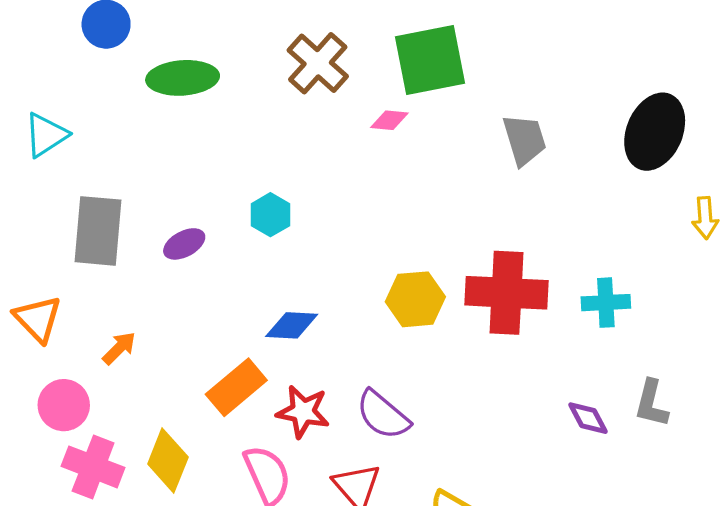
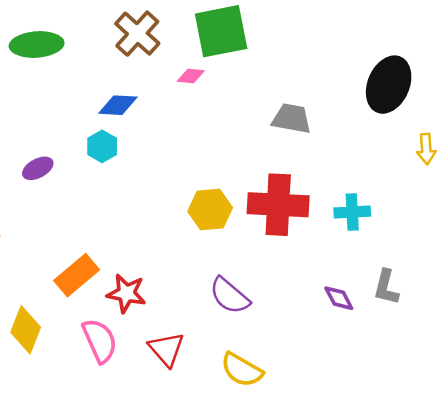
gray trapezoid: (524, 140) -> (291, 119), moved, turned -63
blue diamond: (292, 325) -> (118, 105), moved
purple semicircle: (383, 415) -> (230, 296), moved

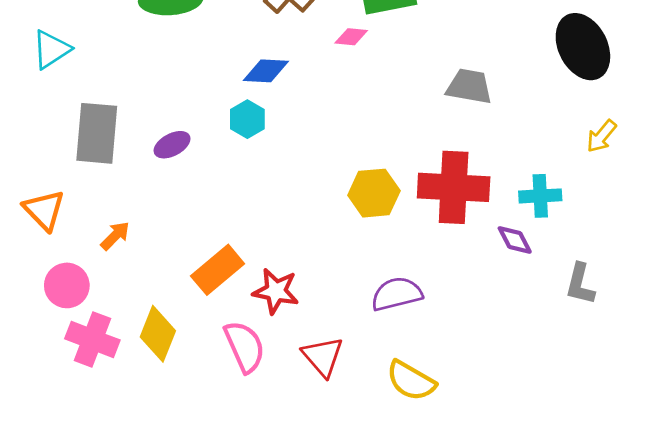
black ellipse: (389, 85) -> (583, 47), turned -50
yellow arrow: (426, 149) -> (601, 136), moved, turned 44
purple semicircle: (230, 296) -> (397, 294), turned 126
purple diamond: (339, 298) -> (515, 240), moved

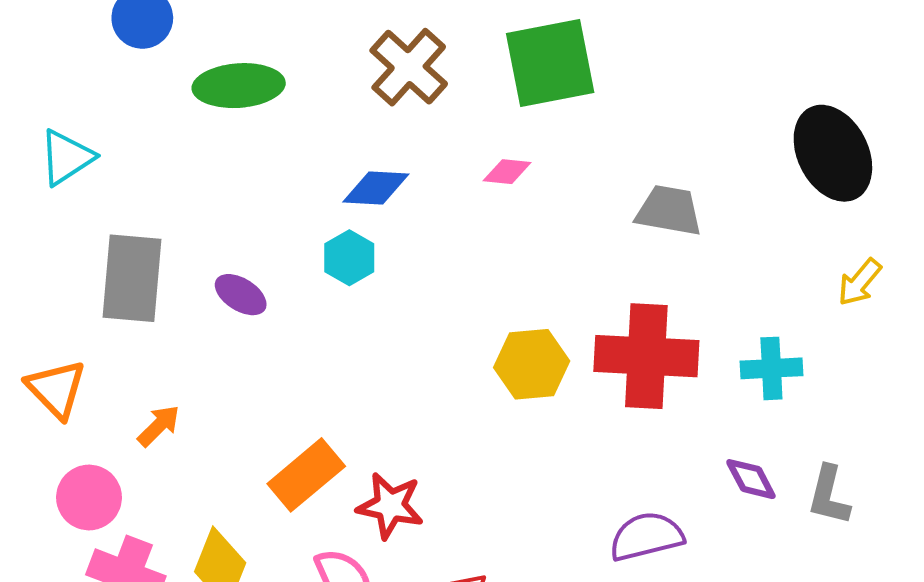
pink diamond: (351, 37) -> (507, 172), moved
purple ellipse: (172, 145) -> (241, 295), turned 60
purple diamond: (515, 240) -> (751, 479), moved
purple semicircle: (397, 294) -> (646, 536), moved

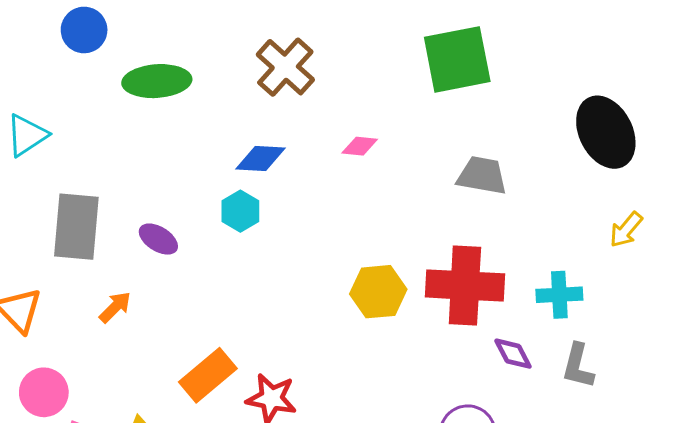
green square: (550, 63) -> (457, 59), moved
orange arrow: (159, 426) -> (115, 307), moved
purple diamond: (751, 479) -> (513, 354), moved
gray L-shape: (829, 495) -> (578, 366), moved

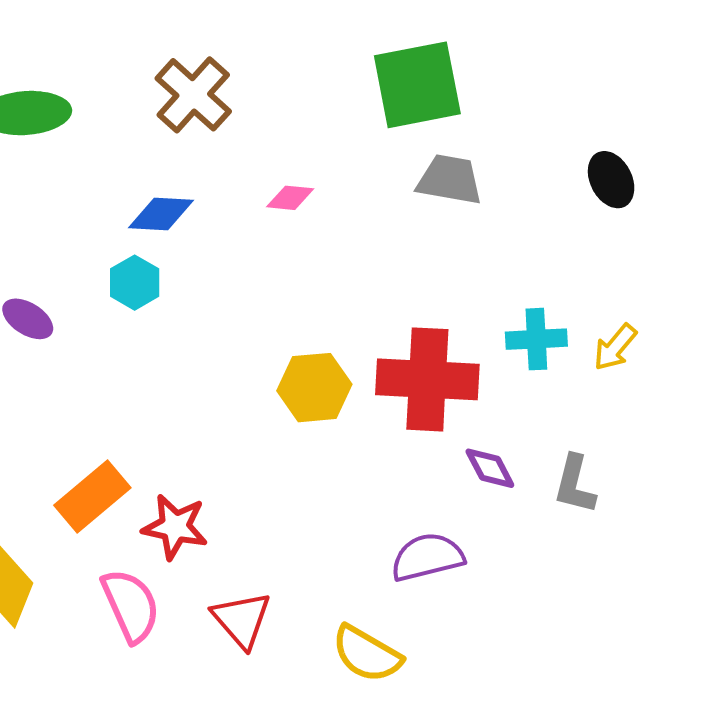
black ellipse: (606, 132) -> (611, 180), size x0.6
gray trapezoid: (482, 176) -> (450, 180), moved
yellow arrow: (626, 230) -> (615, 347), moved
cyan cross: (559, 295) -> (536, 339), moved

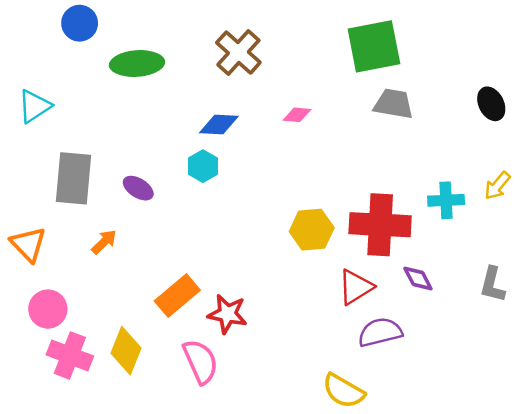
yellow arrow: (615, 347) -> (497, 186), moved
gray L-shape: (575, 484) -> (492, 285), moved
red triangle: (242, 620) -> (356, 287), moved, turned 39

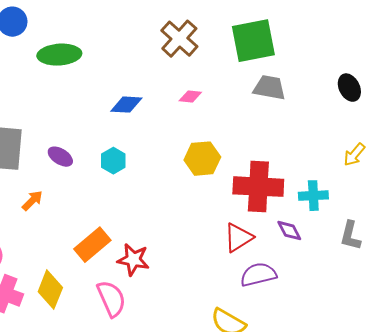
brown cross: (238, 53) -> (179, 39), moved
cyan hexagon: (203, 166) -> (113, 161), moved
cyan cross: (446, 200) -> (313, 196), moved
yellow hexagon: (312, 230) -> (202, 159), moved

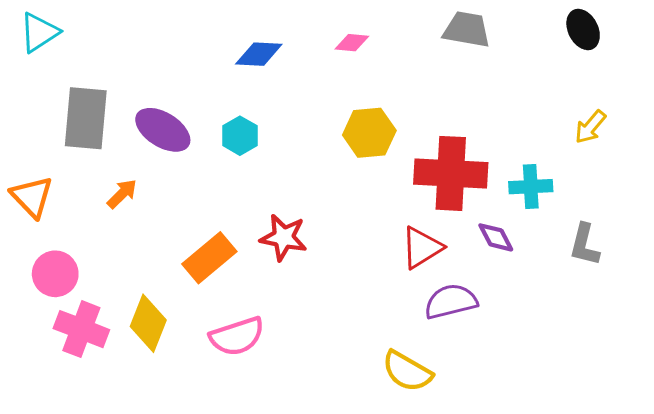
purple ellipse: (60, 157) -> (163, 130), size x1.5
red star: (133, 260) -> (284, 237), moved
pink semicircle: (111, 299) -> (237, 336), turned 96

